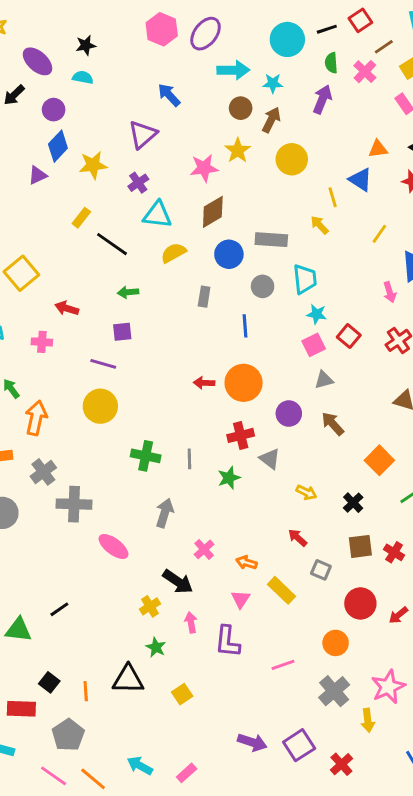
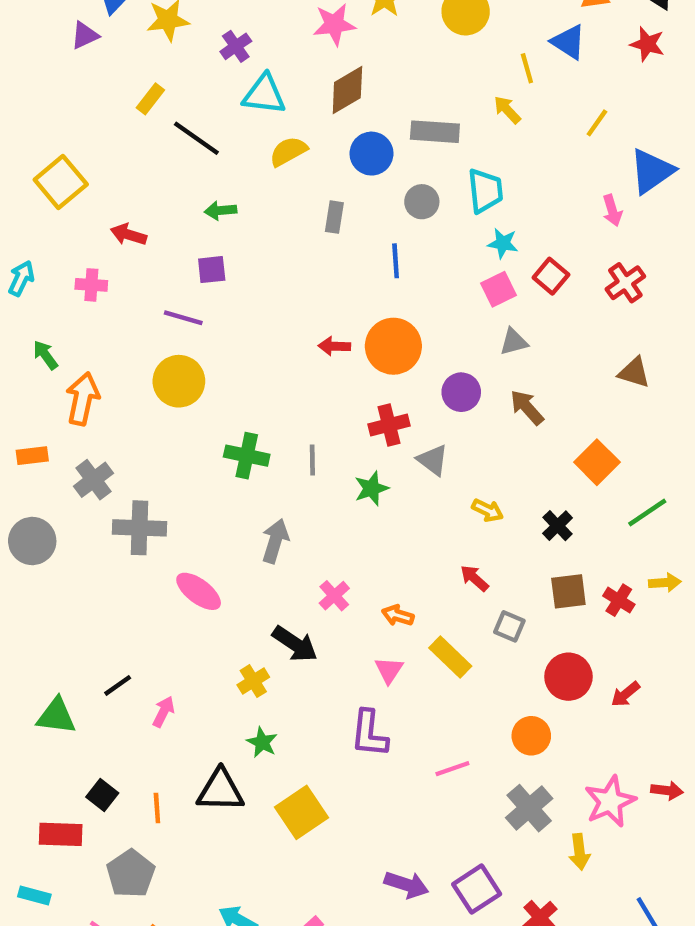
pink arrow: (191, 622) -> (164, 712), moved, turned 36
yellow square: (182, 694) -> (301, 812), size x1.6

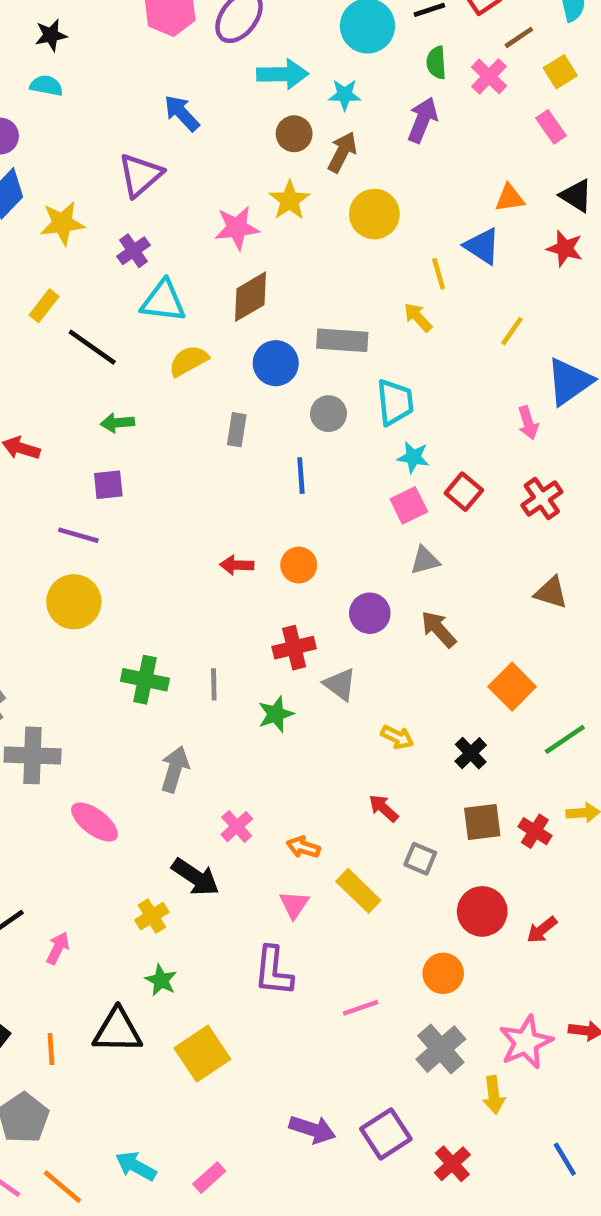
orange circle: (393, 346) -> (299, 565), size x0.6

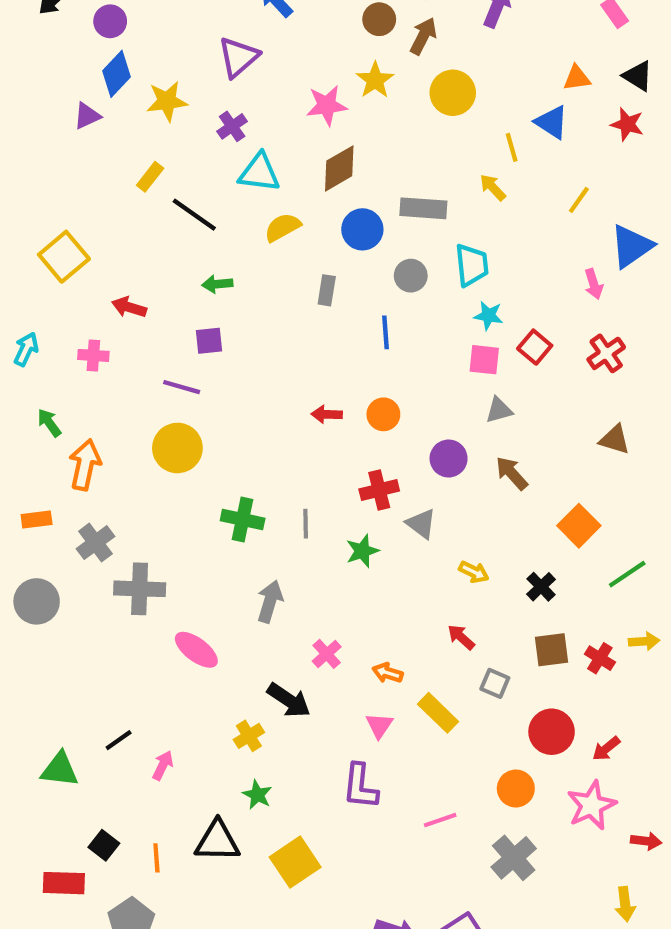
pink square: (409, 505) -> (484, 360), turned 32
pink star: (526, 1042) -> (591, 805), moved
yellow arrow: (494, 1095) -> (625, 904), moved

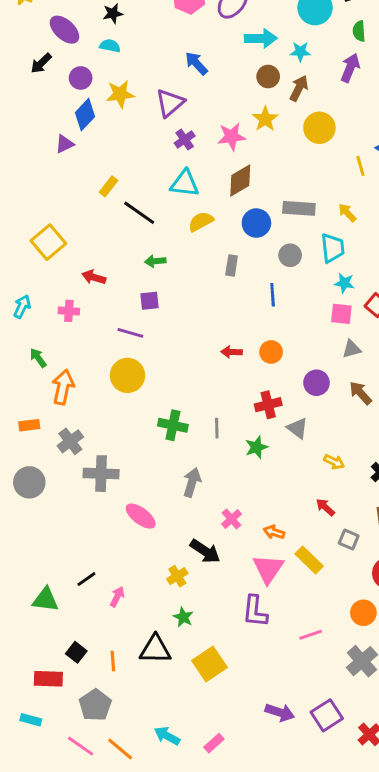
yellow star: (167, 101) -> (120, 94), moved
purple cross: (232, 126) -> (185, 140), moved
yellow arrow: (493, 187) -> (347, 213), moved
pink triangle: (379, 725) -> (268, 569), size x1.6

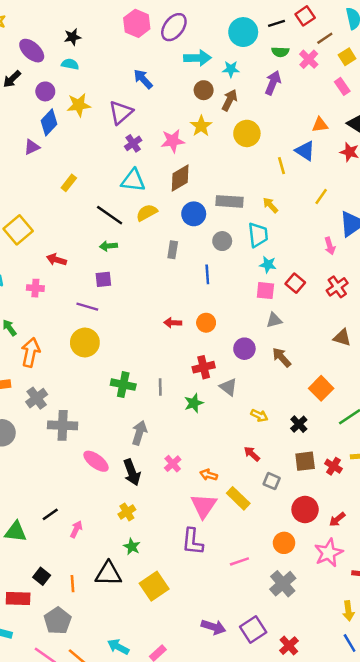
green semicircle: (359, 31) -> (280, 52), turned -84
black line: (139, 213) -> (110, 215), moved
black arrow: (205, 551) -> (132, 472), moved, turned 35

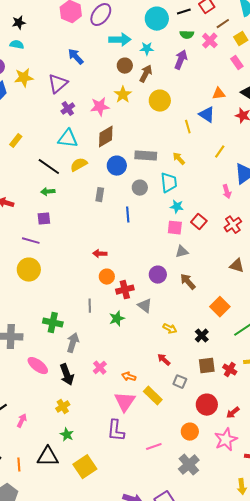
orange circle: (206, 323) -> (107, 277), moved
green cross: (123, 385) -> (53, 323), moved

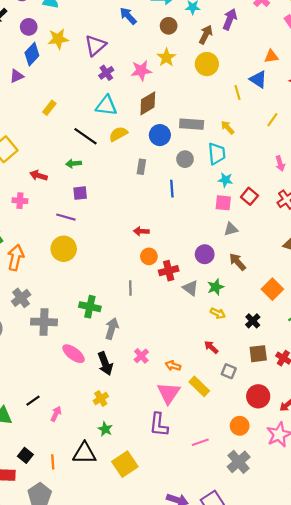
blue arrow: (76, 57) -> (128, 16), moved
brown arrow: (146, 74) -> (206, 35), moved
green arrow: (48, 192) -> (74, 163), moved
green star: (117, 319) -> (216, 287), moved

